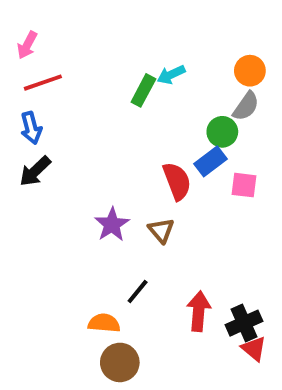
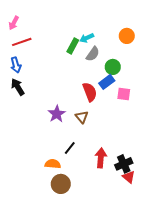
gray semicircle: (246, 106) -> (93, 54), moved
black arrow: (35, 171) -> (18, 87), turned 102

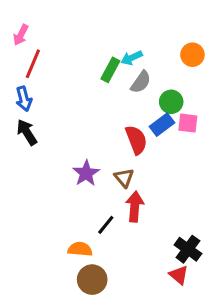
red line: (22, 42) -> (33, 64), turned -48
pink square: (124, 94) -> (188, 123), moved
red arrow: (101, 158) -> (135, 207), moved
black cross: (124, 164) -> (188, 249), turned -30
red triangle: (129, 177) -> (179, 275), moved

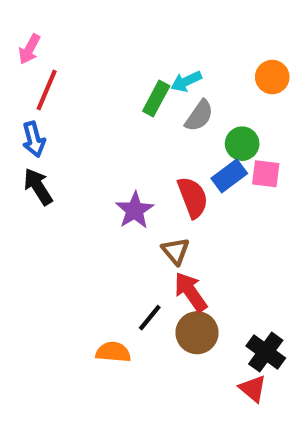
purple star: (86, 173) -> (135, 210), moved
red arrow: (135, 207) -> (191, 292), turned -40
brown circle: (92, 280) -> (197, 333), moved

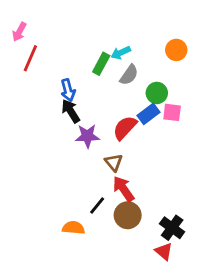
blue arrow: (34, 139) -> (68, 90), moved
black arrow: (38, 187) -> (71, 111), moved
red semicircle: (193, 197) -> (125, 128), turned -116
purple star: (135, 210) -> (87, 136), turned 30

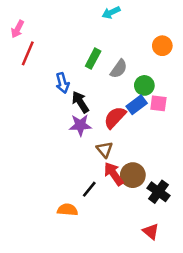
cyan arrow: (121, 53) -> (111, 12), moved
black arrow: (71, 111) -> (80, 102), moved
brown circle: (128, 215) -> (133, 175), moved
black cross: (172, 228) -> (158, 192), moved

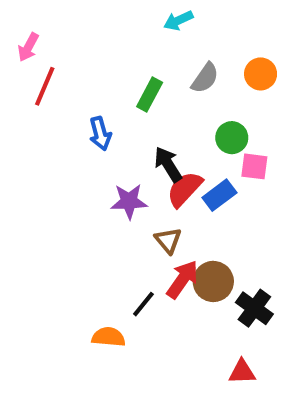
gray semicircle: (119, 69) -> (205, 78), moved
black arrow: (80, 102) -> (168, 164), moved
blue rectangle: (137, 105) -> (219, 195), moved
red arrow: (114, 174) -> (182, 279), turned 70
red triangle: (151, 231) -> (242, 372), turned -42

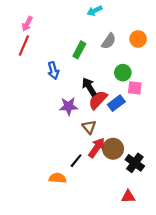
pink arrow: (28, 47) -> (27, 24), moved

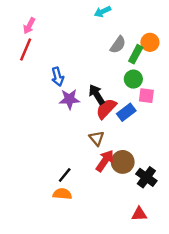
green rectangle: (79, 50) -> (136, 54), moved
purple star: (68, 106) -> (69, 99), moved
black line: (76, 161) -> (65, 175), moved

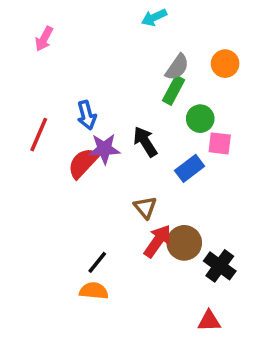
red line: (26, 49) -> (39, 135), moved
green rectangle: (136, 54) -> (174, 90), moved
red semicircle: (106, 109) -> (83, 163), moved

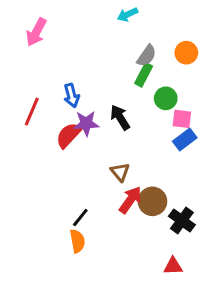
pink arrow: (44, 39) -> (36, 32), size x1.4
blue rectangle: (190, 168) -> (185, 140), moved
orange semicircle: (94, 291) -> (77, 241), turned 75

